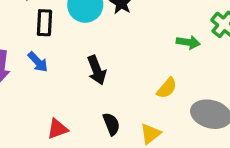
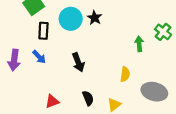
green arrow: (188, 42) -> (139, 44), turned -104
yellow semicircle: (167, 88) -> (125, 74), turned -32

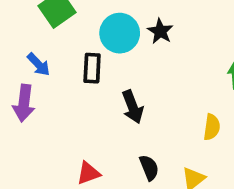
black rectangle: (43, 31) -> (92, 68), moved
blue arrow: (39, 57) -> (39, 64), moved

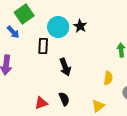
blue arrow: (39, 64) -> (13, 32), moved
black semicircle: (149, 168) -> (64, 99), moved

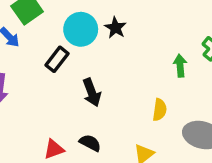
black rectangle: (43, 46) -> (57, 59), turned 35
black semicircle: (64, 99) -> (90, 143), turned -40

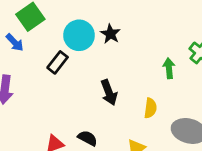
black arrow: (92, 92) -> (109, 92), moved

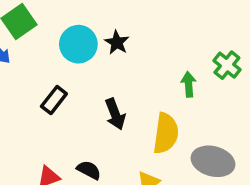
black rectangle: (58, 62) -> (54, 100), moved
yellow semicircle: (150, 108) -> (166, 133), size x1.6

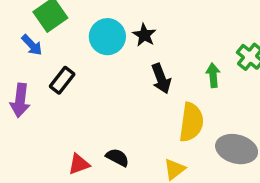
black rectangle: (54, 100) -> (62, 80), moved
black arrow: (115, 114) -> (161, 79), moved

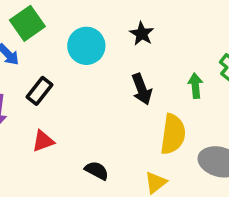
black star: (144, 35) -> (142, 34), moved
red triangle: (79, 164) -> (43, 141), moved

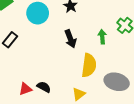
red triangle: (43, 141) -> (25, 89), moved

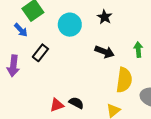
black arrow: (70, 39) -> (105, 52), turned -48

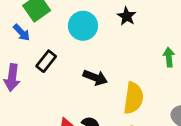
black arrow: (105, 52) -> (95, 78), moved
yellow semicircle: (124, 80) -> (133, 98), moved

